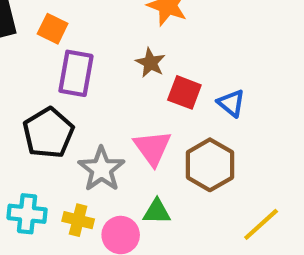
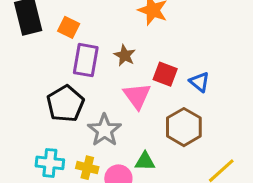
brown star: (150, 63) -> (125, 55), moved
pink triangle: (153, 148) -> (137, 96), moved

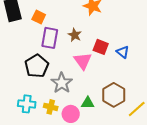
brown hexagon: (184, 127) -> (114, 95), moved

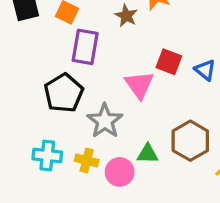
brown star: (75, 35) -> (126, 16), moved

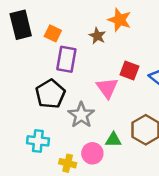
yellow cross: (87, 160) -> (68, 163), moved

